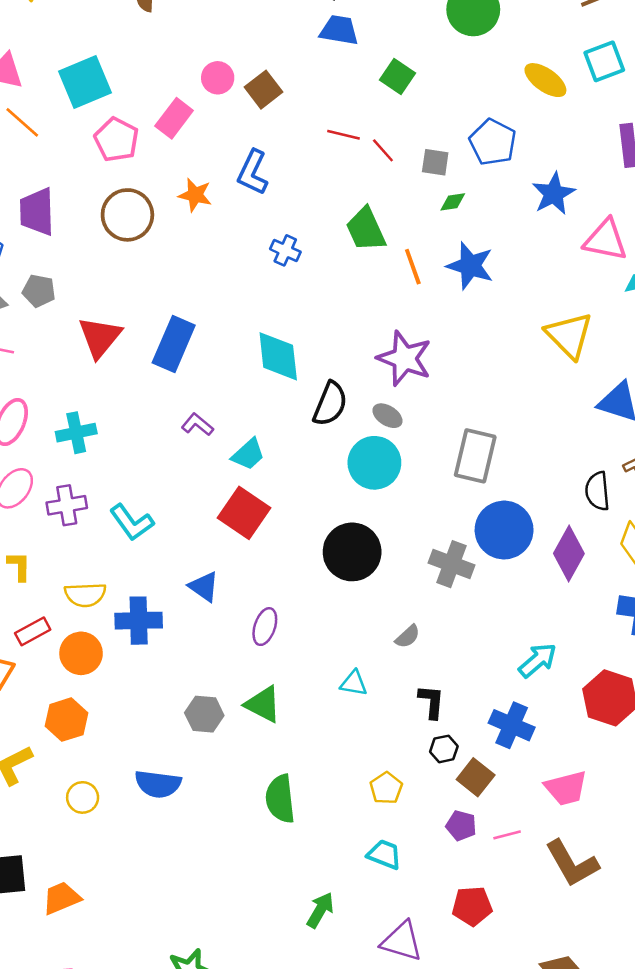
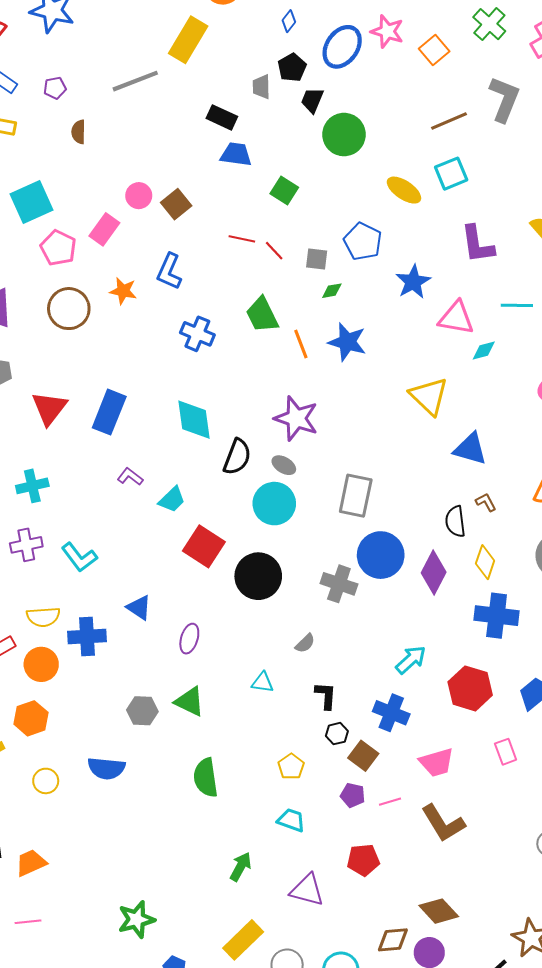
blue cross: (285, 250) -> (197, 334), size x1.4
red square: (244, 513) -> (204, 546), moved

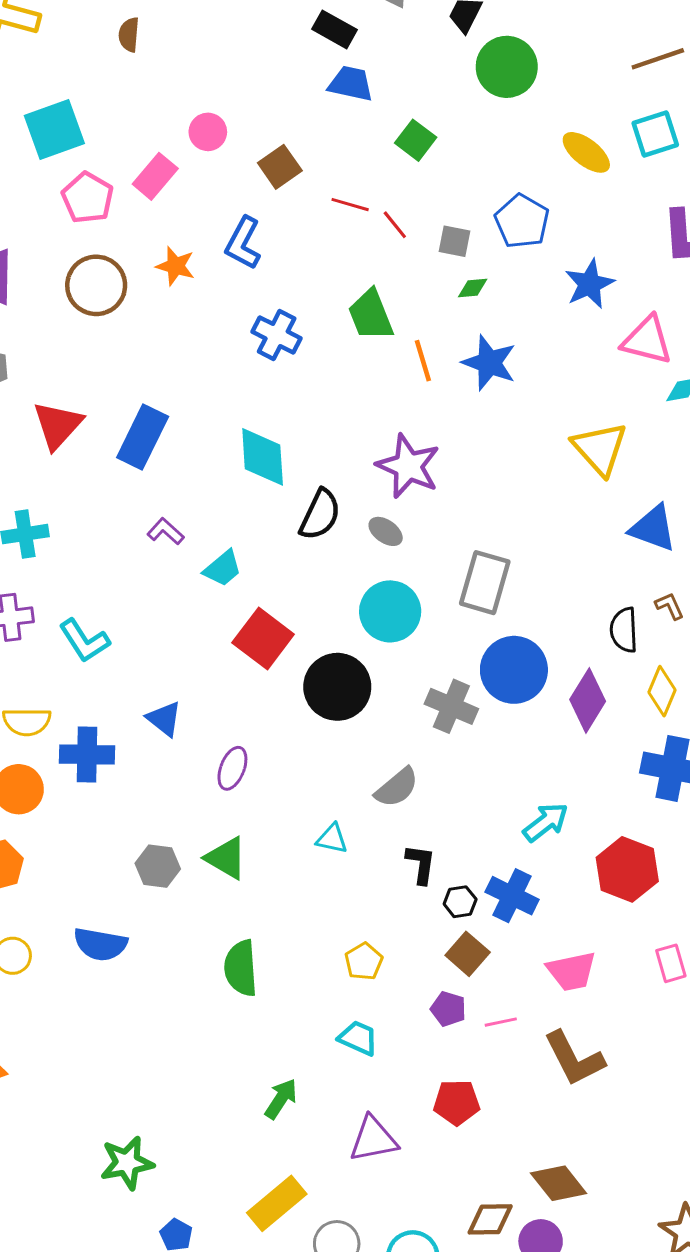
brown square: (176, 204) -> (280, 167), moved
cyan circle: (274, 504) -> (390, 611), moved
gray semicircle: (305, 643) -> (397, 788), size x1.5
black hexagon: (337, 734) -> (460, 902), moved
purple triangle: (307, 890) -> (373, 1139), turned -30

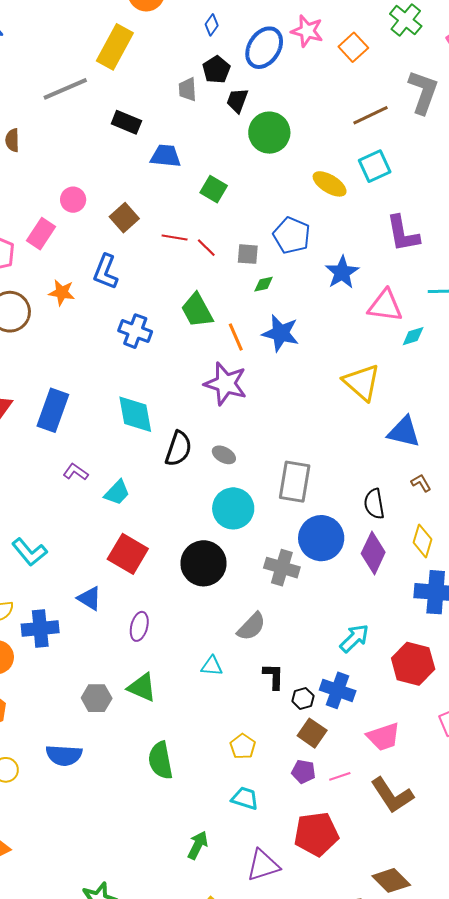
black rectangle: (334, 29) -> (126, 122), moved
purple star: (408, 466) -> (226, 384), moved
black semicircle: (624, 630) -> (374, 504), moved
red square: (263, 639) -> (128, 554), moved
red pentagon: (457, 1102) -> (316, 834), size x1.4

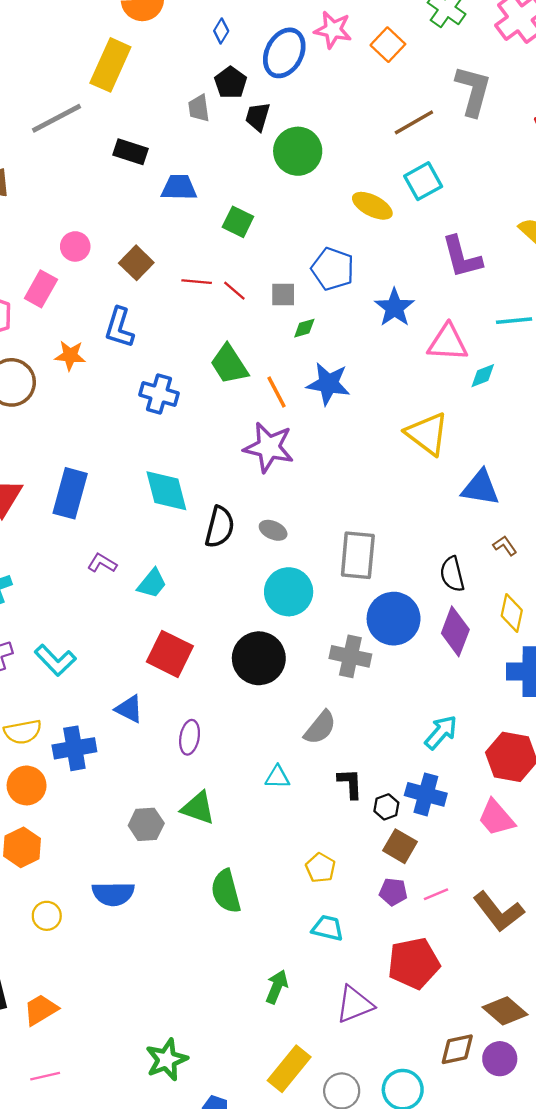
pink trapezoid: (383, 737) -> (496, 818), moved, turned 72

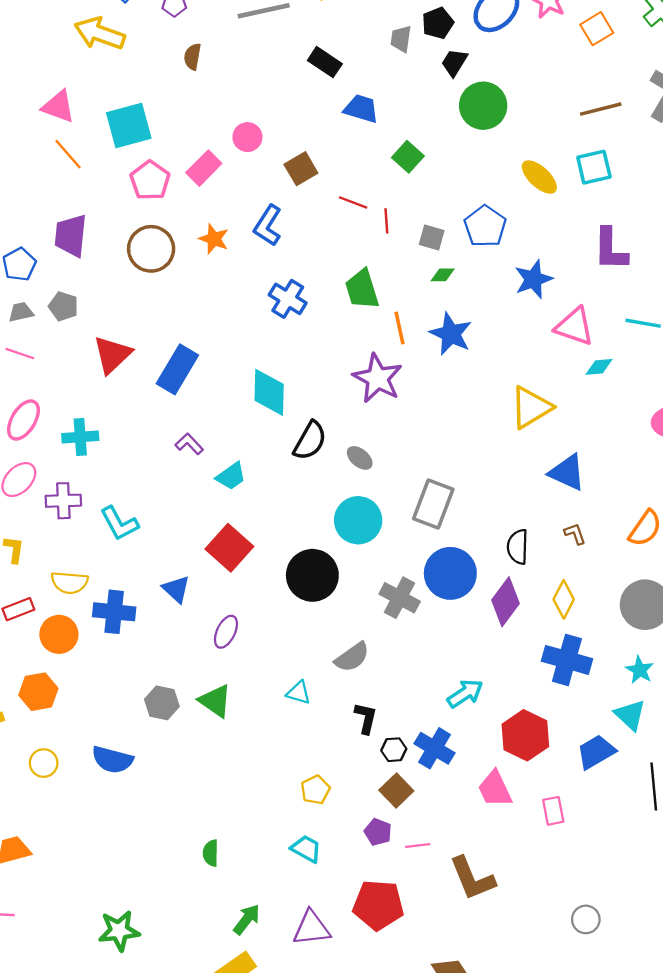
red line: (234, 291) -> (386, 221), turned 30
yellow triangle: (427, 434) -> (531, 407), turned 36
green semicircle: (226, 891) -> (211, 853), moved, size x0.6
green arrow: (277, 987) -> (247, 919), moved

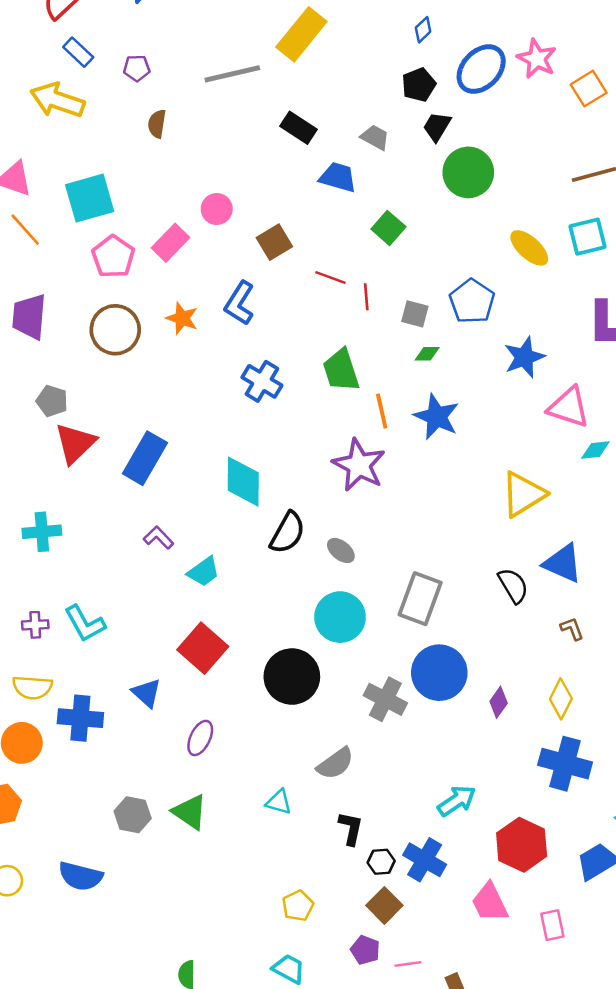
gray trapezoid: (401, 39) -> (375, 137), moved, turned 112
gray pentagon: (63, 306) -> (52, 401), moved
purple cross: (63, 501) -> (35, 625), moved, size x0.7
black semicircle: (518, 547) -> (513, 586), moved, turned 148
purple diamond: (505, 602) -> (499, 702), size x0.6

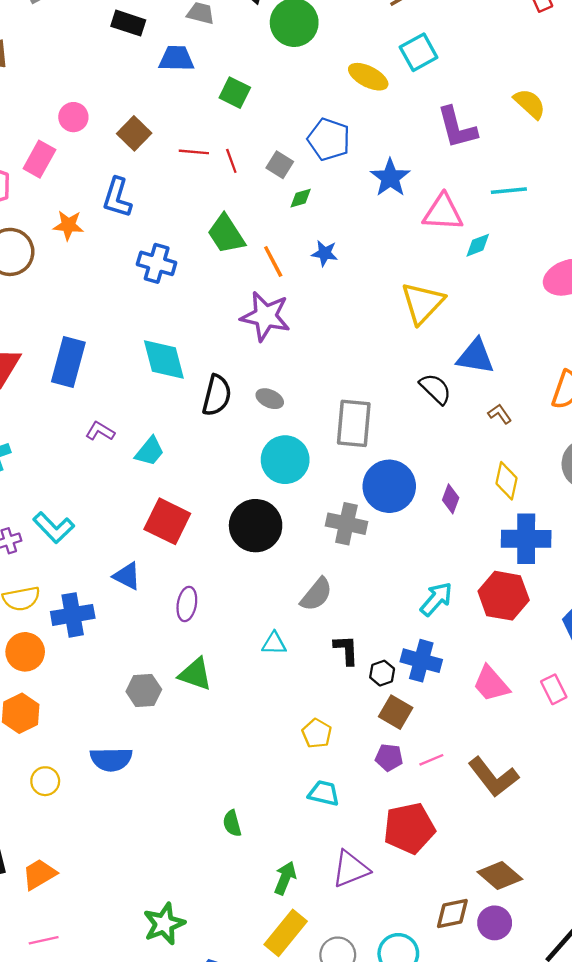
gray square: (415, 314) -> (280, 165), turned 32
blue star: (437, 417) -> (325, 253), size x0.6
red hexagon: (522, 845) -> (504, 596), moved

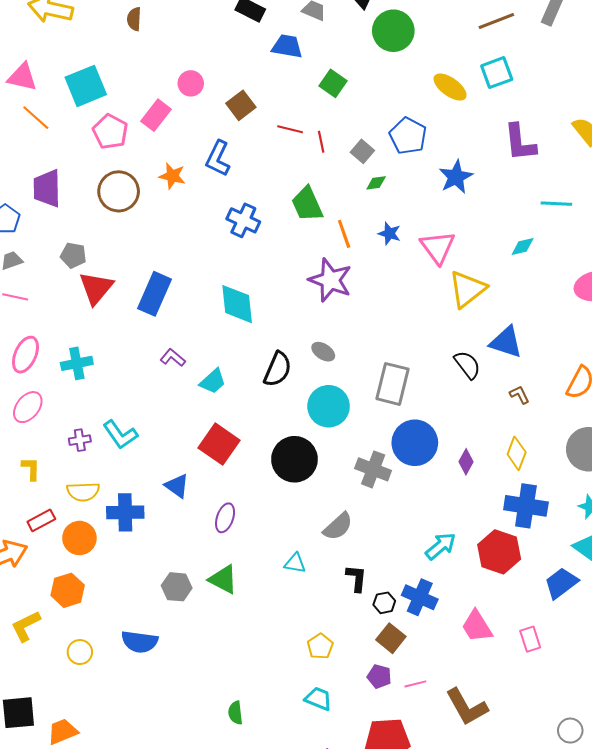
pink triangle: (443, 213) -> (438, 247), moved, turned 42
black semicircle: (217, 395) -> (278, 369), moved

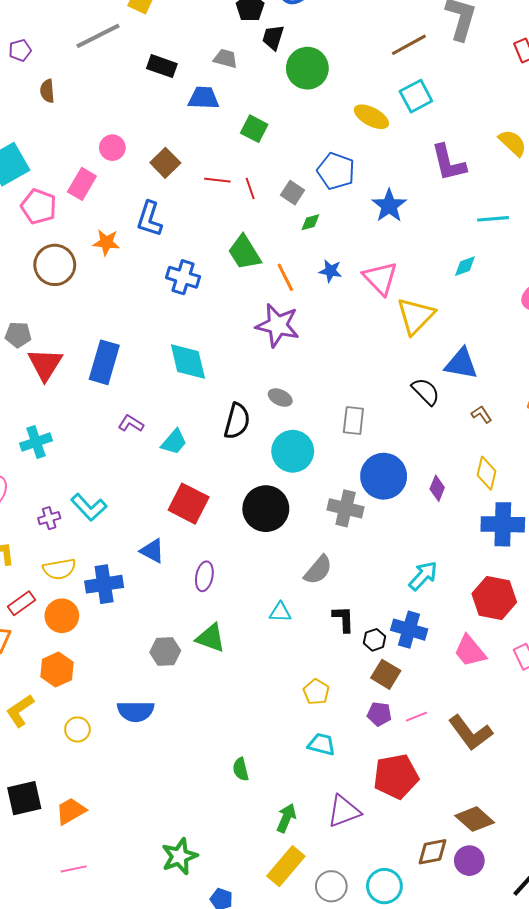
gray rectangle: (392, 384) -> (353, 420), size x0.7
red hexagon: (499, 552) -> (494, 598), moved

